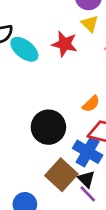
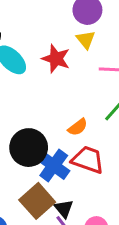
blue cross: (88, 152) -> (54, 165), moved

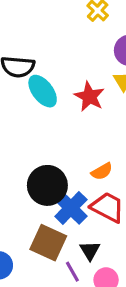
brown square: (37, 201) -> (48, 243), turned -32
black triangle: (64, 209) -> (90, 251), moved

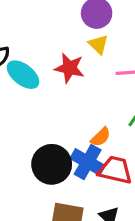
blue cross: (71, 208) -> (88, 162), moved

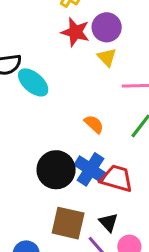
red star: (69, 68) -> (75, 32), moved
orange semicircle: (101, 137) -> (94, 124), moved, turned -96

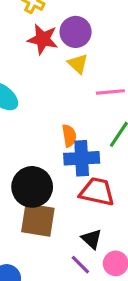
orange semicircle: (94, 124) -> (69, 136), turned 42
blue cross: (91, 169) -> (82, 158), moved, turned -32
brown square: (68, 223) -> (38, 220), moved

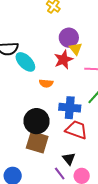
purple circle: (76, 32) -> (69, 38), moved
red star: (43, 39) -> (63, 60), moved, turned 30
orange semicircle: (69, 136) -> (46, 83), moved, turned 96

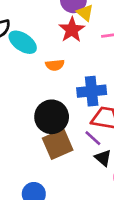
brown square: (37, 142) -> (58, 144), turned -30
purple line: (60, 173) -> (93, 138), moved

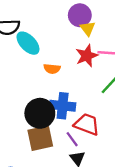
red star: (72, 30) -> (87, 56), moved
blue cross: (92, 91) -> (63, 106), moved

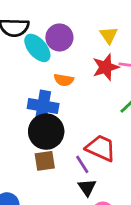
purple circle: (80, 15) -> (59, 37), moved
blue cross: (63, 106) -> (43, 106), moved
brown square: (40, 138) -> (45, 161), size x0.7

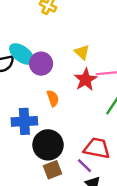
cyan ellipse: (37, 48) -> (22, 54), moved
orange semicircle: (64, 80) -> (53, 98), turned -105
blue cross: (43, 106) -> (24, 121), moved

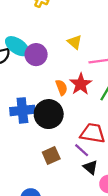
red star: (85, 80) -> (81, 84), moved
orange semicircle: (53, 98) -> (61, 87), moved
black circle: (48, 145) -> (49, 114), moved

